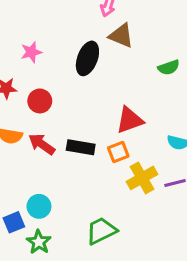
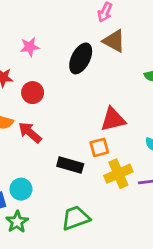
black rectangle: (81, 147) -> (70, 165), moved

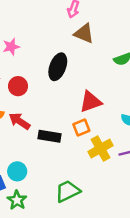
black ellipse: (81, 58) -> (58, 67), moved
black rectangle: (70, 165) -> (49, 136), moved

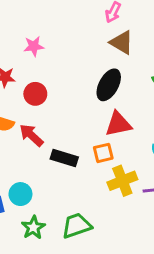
black ellipse: (58, 67) -> (109, 85), moved
green star: (17, 200) -> (33, 228), moved

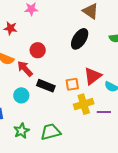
red circle: (35, 94) -> (38, 50), moved
red triangle: (118, 124) -> (93, 76), moved, turned -30
cyan circle: (20, 194) -> (21, 95), moved

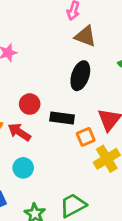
black rectangle: (46, 86) -> (62, 118), moved

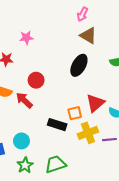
black rectangle: (62, 118) -> (57, 125), moved
cyan circle: (23, 168) -> (21, 141), moved

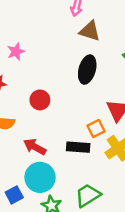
red arrow: (24, 100) -> (35, 147), moved
cyan circle: (21, 141) -> (40, 177), size x1.5

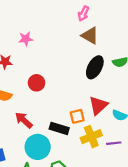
black ellipse: (87, 70) -> (95, 67), moved
cyan circle: (40, 177) -> (38, 147), moved

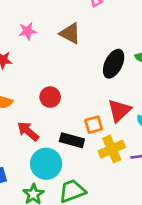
brown triangle: (90, 36) -> (70, 33), moved
red circle: (37, 83) -> (50, 97), moved

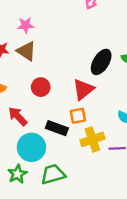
brown triangle: (70, 33) -> (26, 51), moved
red triangle: (119, 111) -> (83, 89), moved

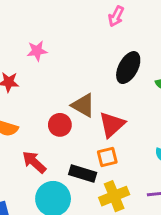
brown triangle: (26, 51) -> (83, 105), moved
black ellipse: (101, 62) -> (128, 68), moved
yellow cross: (92, 139) -> (114, 196), moved

